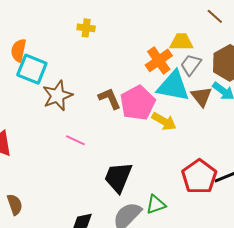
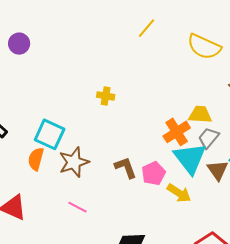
orange semicircle: (19, 50) -> (36, 159), moved
cyan triangle: (173, 86) -> (190, 158), turned 39
pink pentagon: (138, 103) -> (153, 173), size x0.7
pink line: (75, 140) -> (78, 207), moved

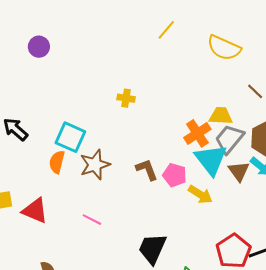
gray trapezoid: (209, 138) -> (229, 139), size x1.4
pink pentagon: (153, 173) -> (175, 175), turned -30
pink line: (78, 207) -> (92, 220), moved

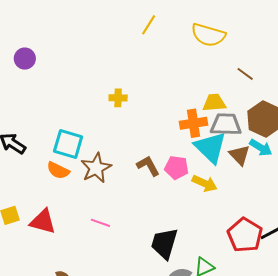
orange cross: (197, 133) -> (194, 123), turned 32
gray trapezoid: (229, 139) -> (226, 125), turned 60
orange semicircle: (57, 162) -> (58, 170), turned -70

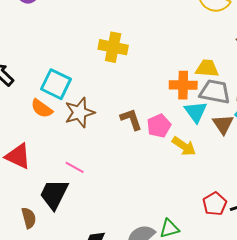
yellow cross: (118, 98) -> (113, 47), size x1.6
cyan triangle: (210, 147) -> (196, 112), size x0.7
pink pentagon: (177, 168) -> (159, 126), turned 30
red pentagon: (245, 235) -> (215, 204), size x0.7
black trapezoid: (164, 243) -> (54, 194), moved

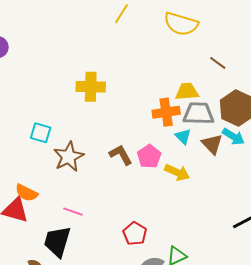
cyan square: (56, 84) -> (41, 133), size x0.7
orange semicircle: (42, 108) -> (26, 193), moved
cyan triangle: (196, 112) -> (183, 136), size x0.7
red pentagon: (215, 204) -> (135, 234), moved

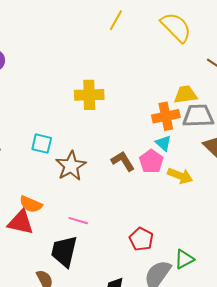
yellow semicircle: (181, 24) -> (176, 27), turned -148
cyan triangle: (183, 136) -> (163, 143), moved

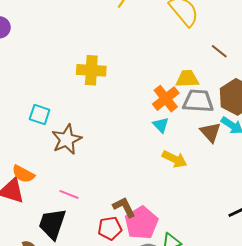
orange cross: (166, 116) -> (166, 99), turned -32
brown L-shape: (123, 161) -> (124, 207), moved
pink pentagon: (151, 161) -> (141, 223), moved, size x1.4
red pentagon: (141, 239) -> (110, 228), moved, turned 30

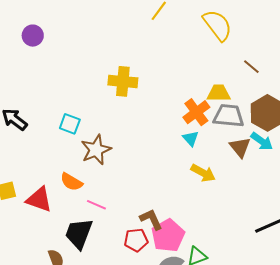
orange semicircle: (23, 174) -> (71, 182), moved

